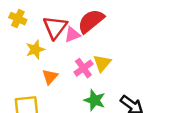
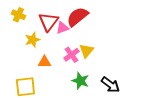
orange triangle: (50, 77) -> (44, 62), turned 48

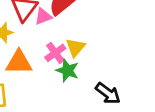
orange triangle: (44, 62) -> (19, 62), size x1.5
green star: (80, 81) -> (67, 70), moved

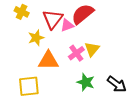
green star: (67, 70) -> (86, 82), moved

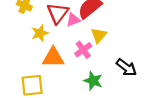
yellow triangle: (92, 49) -> (99, 35), moved
black arrow: (117, 84) -> (126, 67), moved

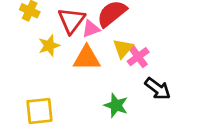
pink cross: (83, 50) -> (138, 57), moved
orange triangle: (53, 58) -> (87, 58), moved

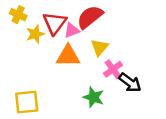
yellow star: (49, 46) -> (35, 34), moved
pink cross: (138, 57) -> (113, 69), moved

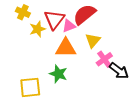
green star: (94, 97) -> (58, 74), moved

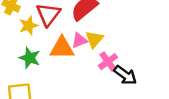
pink triangle: (69, 26) -> (79, 40), moved
green star: (58, 74) -> (30, 58), moved

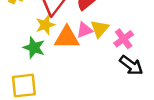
yellow star: (28, 26) -> (45, 25), moved
pink cross: (108, 62) -> (124, 39), moved

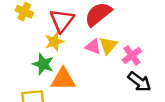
pink triangle: (84, 30) -> (93, 47), turned 42
orange triangle: (67, 38) -> (63, 79), moved

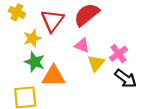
yellow star: (54, 42) -> (32, 38), moved
yellow triangle: (108, 45) -> (96, 63), moved

